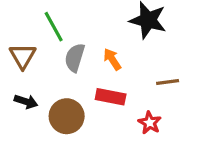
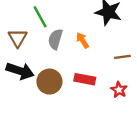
red rectangle: (111, 97) -> (85, 79), moved
black arrow: (26, 102) -> (20, 71), size x1.6
red star: (150, 123) -> (119, 90), moved

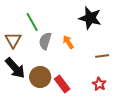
black arrow: (20, 71) -> (15, 68), turned 30
red rectangle: (85, 79) -> (62, 84), moved, turned 42

